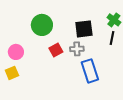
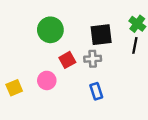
pink circle: (16, 52) -> (47, 80), moved
blue rectangle: (90, 71) -> (96, 91), moved, size x0.6

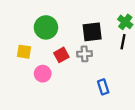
yellow square: (14, 88) -> (24, 52), moved, turned 32
blue rectangle: (96, 91) -> (103, 87), moved

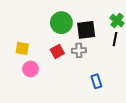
green circle: (46, 27) -> (61, 23), moved
pink circle: (43, 74) -> (31, 69), moved

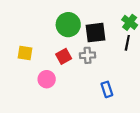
pink circle: (31, 69) -> (47, 79), moved

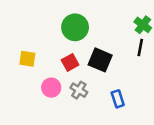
black square: (96, 33) -> (100, 60), moved, turned 30
gray cross: (88, 55) -> (79, 90), moved, turned 35

